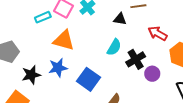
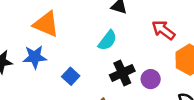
black cross: (136, 59) -> (122, 73), moved
blue square: (88, 79) -> (71, 76), size x0.6

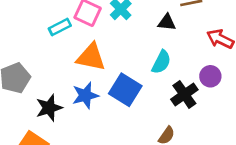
blue square: (71, 76) -> (125, 90), moved, size x1.6
purple circle: (151, 79) -> (210, 76), moved

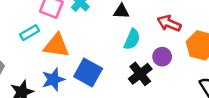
cyan rectangle: (60, 27) -> (30, 33), moved
cyan semicircle: (161, 62) -> (132, 39), moved

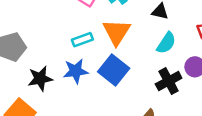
cyan rectangle: (30, 33) -> (82, 40), moved
orange triangle: (56, 46) -> (117, 32), moved, turned 44

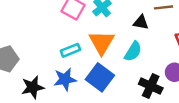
cyan semicircle: (166, 43) -> (133, 51), moved
black cross: (169, 81) -> (151, 86), turned -35

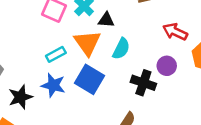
black triangle: (141, 22) -> (106, 20), moved
blue star: (65, 79) -> (53, 85), turned 30

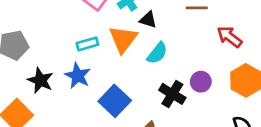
red arrow: (175, 32) -> (229, 37), moved
blue square: (89, 79) -> (115, 101), moved
black star: (20, 97) -> (40, 80), turned 30

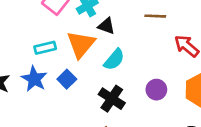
black cross: (172, 94) -> (112, 99), moved
blue square: (115, 101) -> (67, 79), moved, size x0.6

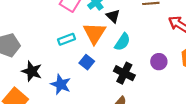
black triangle: (106, 26) -> (113, 16), turned 32
blue star: (34, 79) -> (61, 84), moved

